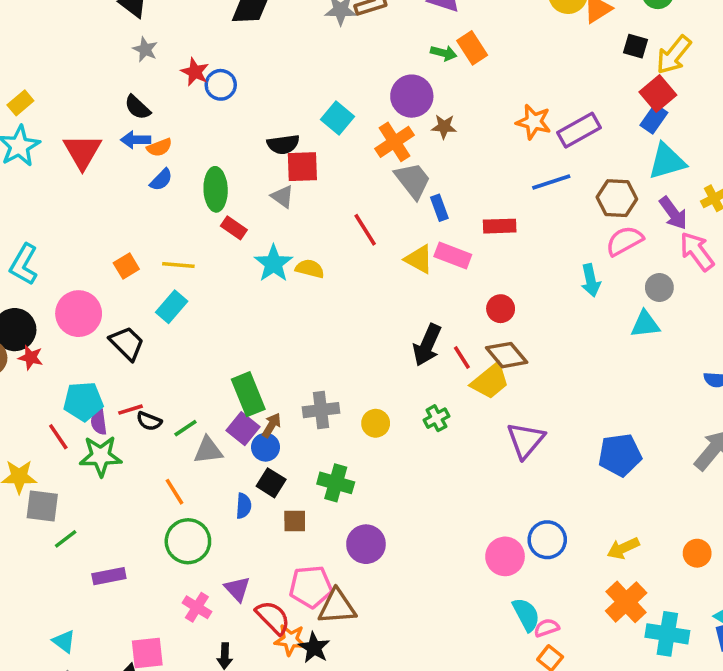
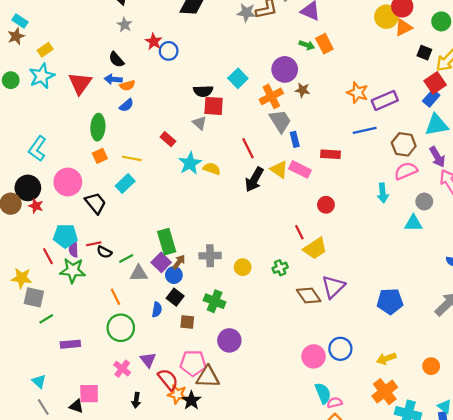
green ellipse: (216, 189) -> (98, 127), moved
black arrow: (427, 345) -> (254, 179), moved
brown diamond: (507, 355) -> (309, 296), moved

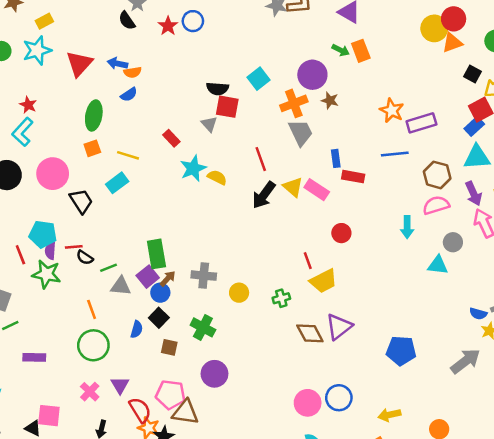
blue circle: (169, 51) -> (193, 21), moved
black semicircle: (116, 60) -> (127, 21), moved
blue rectangle: (295, 139) -> (336, 158), moved
red star: (36, 206) -> (28, 105), moved

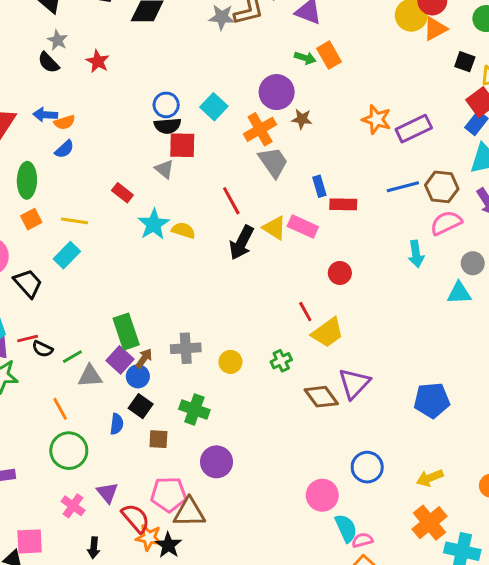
blue circle: (193, 21) -> (166, 105), moved
blue line: (395, 154) -> (403, 187), moved
pink circle: (308, 403) -> (322, 495), moved

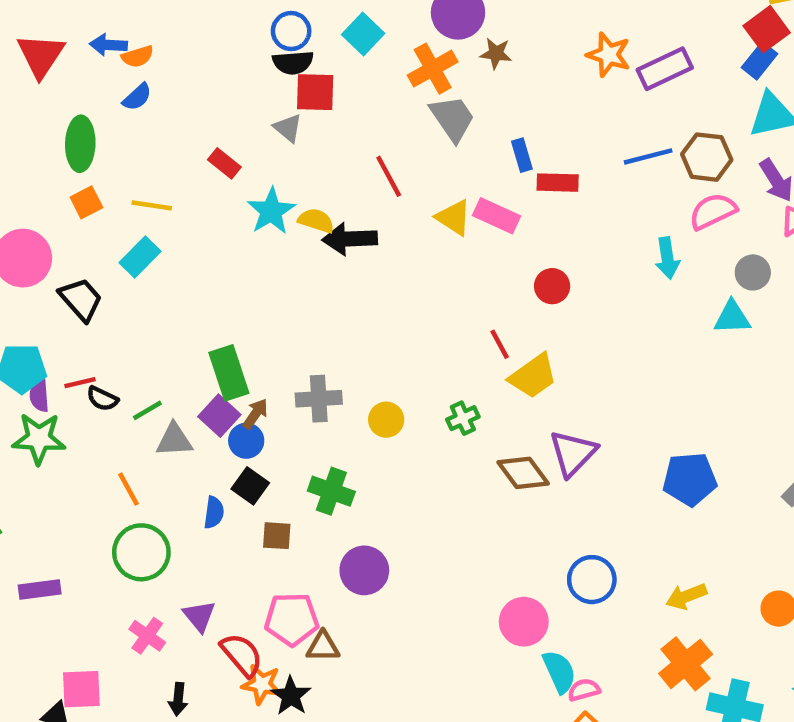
black arrow: (242, 243) -> (350, 239), moved, turned 60
brown triangle: (189, 512) -> (323, 647), size x0.7

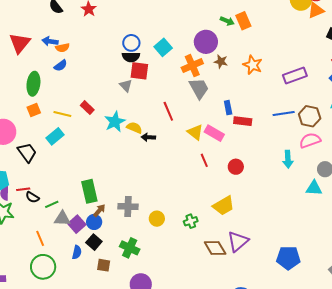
orange star: (609, 55) -> (253, 65), moved
red rectangle: (224, 163) -> (87, 108), moved
black arrow: (350, 239) -> (148, 137), size x0.6
red line: (500, 344) -> (204, 160), moved
purple square: (219, 416) -> (77, 224), moved

